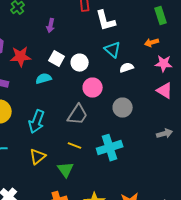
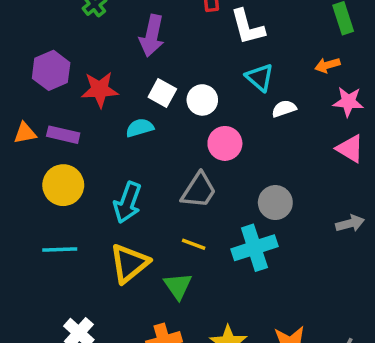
purple arrow: (51, 26) -> (152, 36), size x1.6
gray circle: (123, 108) -> (275, 203), moved
yellow triangle: (38, 157) -> (129, 263), size x1.4

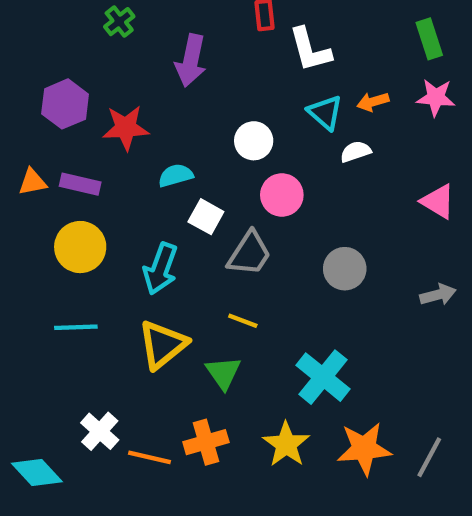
orange arrow: (327, 65) -> (373, 102), moved
white square: (162, 93) -> (206, 217), moved
pink star: (348, 102) -> (436, 97), moved
cyan cross: (254, 248) -> (323, 377), moved, turned -33

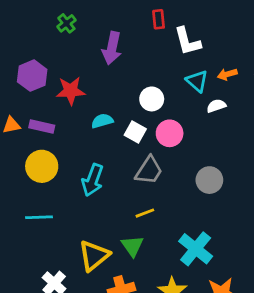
white square: (206, 217) -> (135, 132), moved
yellow line: (243, 321) -> (145, 213), turned -42
yellow triangle: (163, 345) -> (94, 256), moved

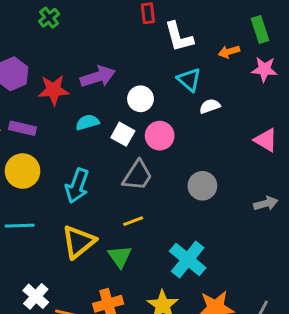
purple arrow: (112, 48) -> (98, 77), moved, turned -120
orange arrow: (227, 74) -> (229, 52), moved
yellow triangle: (94, 256) -> (79, 242), moved

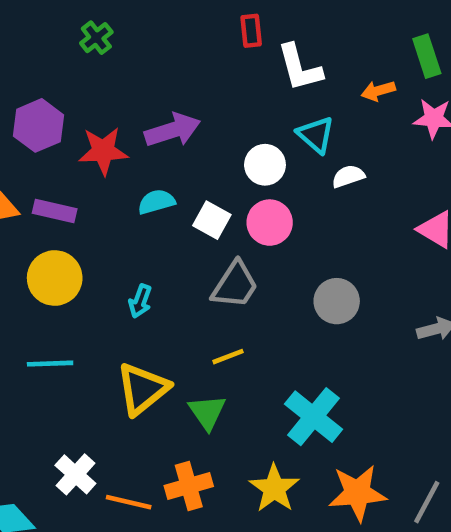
white circle: (140, 99) -> (265, 165), moved
cyan arrow: (77, 186) -> (140, 301), size x0.6

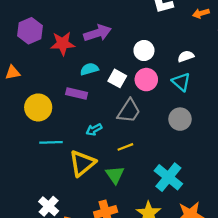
cyan triangle: (316, 135) -> (181, 82), moved
purple rectangle: (55, 211) -> (77, 94), moved
cyan arrow: (140, 301) -> (94, 130), moved, turned 42
cyan line: (50, 364) -> (51, 142), moved

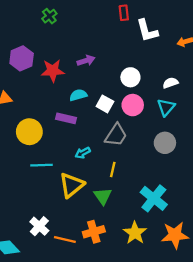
purple arrow: (97, 33) -> (86, 61), size x0.7
cyan triangle: (181, 82) -> (166, 107), turned 30
yellow line: (125, 147) -> (113, 169), turned -56

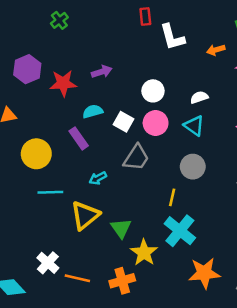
cyan triangle: (166, 107) -> (194, 126), turned -36
purple rectangle: (66, 118) -> (79, 138), turned 42
yellow line: (113, 169) -> (172, 197), moved
orange cross: (94, 232) -> (122, 281), moved
yellow star: (135, 233) -> (144, 253), moved

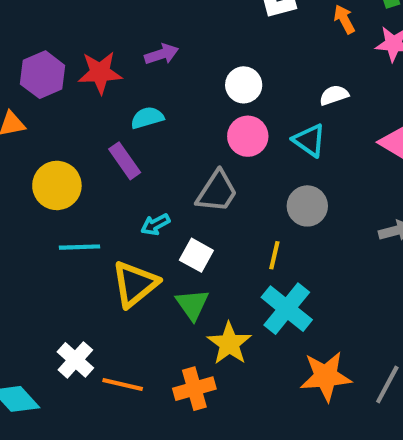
orange arrow: (216, 50) -> (344, 19), turned 78
purple hexagon: (27, 69) -> (43, 75), moved
white semicircle: (199, 97) -> (334, 95), moved
white square: (123, 122) -> (196, 255), moved

